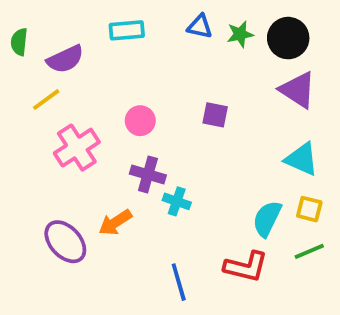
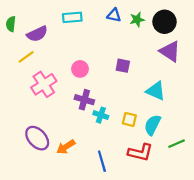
cyan triangle: (302, 159) -> (156, 91), moved
yellow square: (309, 209) -> (129, 119), moved
orange arrow: (115, 222) -> (66, 147), moved

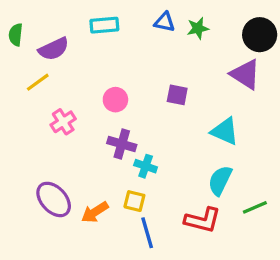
black circle: (165, 22) -> (260, 35), moved
pink cross: (44, 84) -> (63, 122), size x0.7
yellow square: (129, 119) -> (134, 201), moved

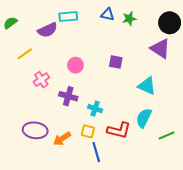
green semicircle: (16, 35) -> (10, 23), turned 48
purple semicircle: (54, 49) -> (48, 30), moved
purple cross: (122, 144) -> (68, 96), moved
purple ellipse: (54, 199) -> (35, 130), turned -40
red L-shape: (203, 220) -> (119, 130), moved

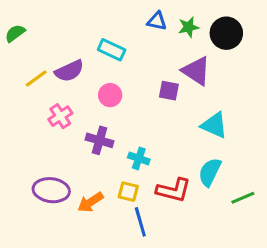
cyan rectangle: (68, 17) -> (112, 50), moved, turned 30
black circle: (170, 23) -> (226, 33), moved
purple semicircle: (48, 30) -> (69, 71), moved
purple triangle: (160, 49) -> (196, 71), moved

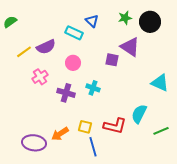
blue triangle: (157, 21) -> (92, 21), moved, turned 32
cyan triangle: (214, 125) -> (160, 83), moved
cyan cross: (139, 158) -> (93, 88), moved
purple ellipse: (51, 190) -> (34, 143), moved

